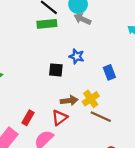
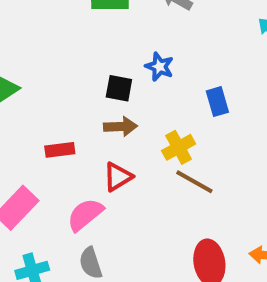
brown arrow: (69, 101) -> (120, 127), moved
red rectangle: (28, 118) -> (60, 150), moved, turned 48

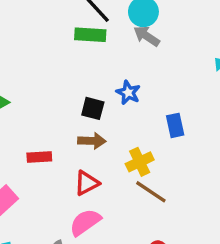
pink semicircle: (85, 215) -> (85, 222), moved

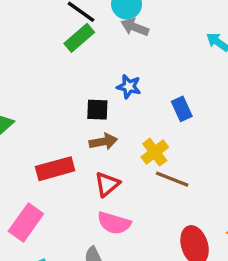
green rectangle: (90, 35) -> (79, 38), turned -32
red rectangle: (39, 157) -> (55, 169), size x1.5
pink semicircle: (85, 222) -> (114, 223), turned -116

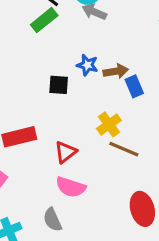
brown arrow: (103, 142) -> (116, 71), moved

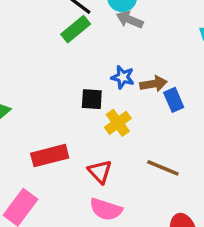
yellow cross: (109, 124) -> (118, 123), moved
red triangle: (66, 152) -> (100, 172), turned -35

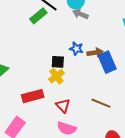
green rectangle: (76, 29) -> (38, 16), moved
blue rectangle: (174, 100) -> (107, 62), size x1.5
yellow cross: (118, 123) -> (56, 76), moved

